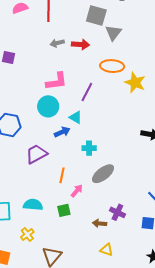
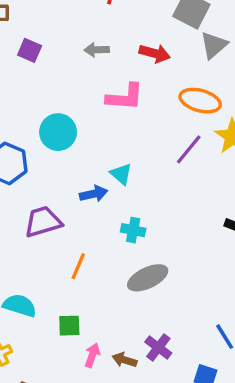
gray arrow: (57, 43) -> (97, 50), moved
pink L-shape: (56, 81) -> (125, 97), moved
purple line: (87, 92) -> (189, 149), moved
cyan circle: (48, 106) -> (58, 132), moved
pink arrow: (77, 191) -> (92, 355), moved, turned -32

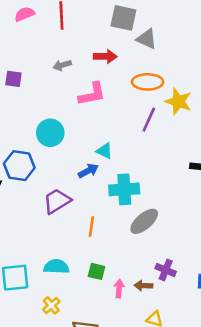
gray triangle: (214, 45) -> (147, 39), turned -40
cyan cross: (133, 230) -> (124, 189), size x1.6
green square: (69, 326) -> (96, 271), turned 30

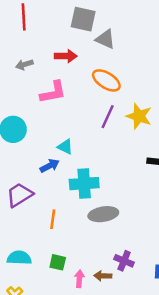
orange ellipse: (148, 82) -> (106, 80), turned 32
yellow star: (178, 101) -> (139, 116), moved
gray ellipse: (144, 221) -> (103, 214), turned 32

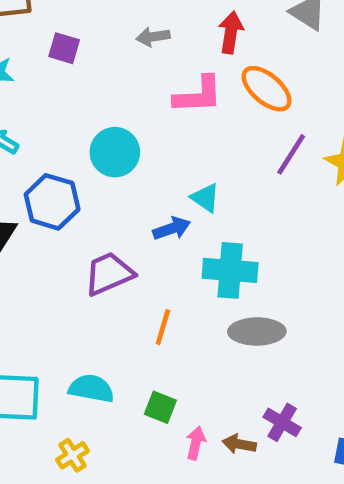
red arrow: (66, 56) -> (231, 32), turned -90
orange ellipse: (106, 80) -> (267, 89), moved

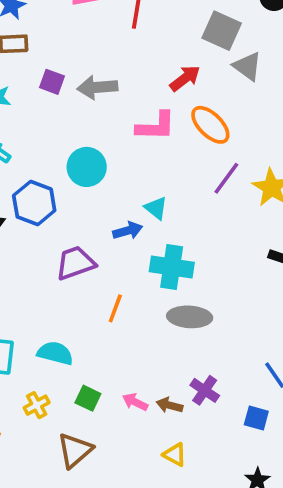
red arrow: (231, 32) -> (185, 78), turned 40
gray arrow: (153, 37) -> (97, 87), moved, size x1.5
green square: (160, 407) -> (88, 398), moved
pink arrow: (196, 443) -> (135, 402), turned -80

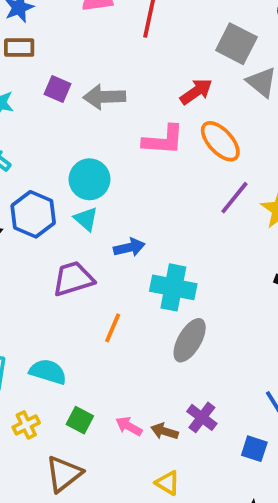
cyan triangle: (156, 208) -> (86, 219), moved
gray ellipse: (190, 317) -> (190, 340), turned -66

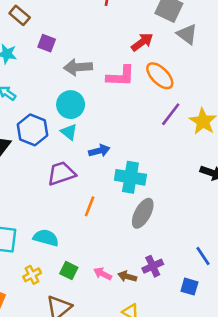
brown rectangle: (19, 48) -> (20, 15), turned 42
gray arrow: (104, 97) -> (78, 67), moved
purple cross: (202, 417) -> (153, 266), turned 30

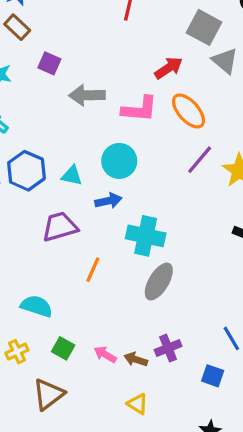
cyan circle: (71, 105) -> (119, 161), moved
cyan triangle: (69, 132) -> (72, 176), turned -30

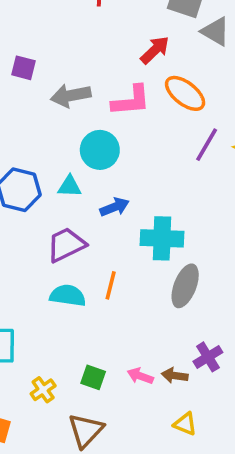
cyan circle: (119, 161) -> (100, 150), moved
cyan semicircle: (37, 306) -> (68, 295), moved

